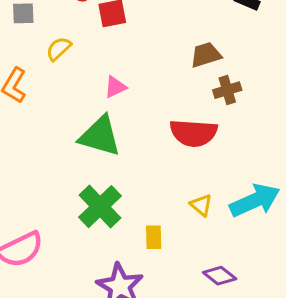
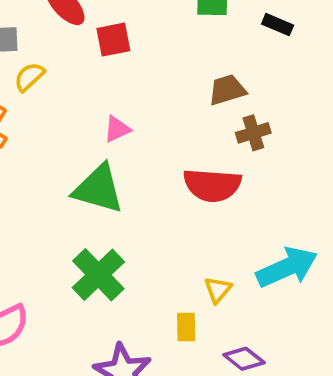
yellow semicircle: (59, 49) -> (29, 77), moved
yellow triangle: (201, 205) -> (218, 290), moved, turned 30
yellow rectangle: (154, 237) -> (186, 327), moved

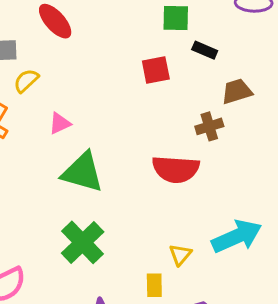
black rectangle: (278, 25) -> (205, 50), moved
red square: (113, 40) -> (156, 70), moved
brown trapezoid: (227, 90) -> (237, 91), moved
pink triangle: (117, 129) -> (60, 123), moved

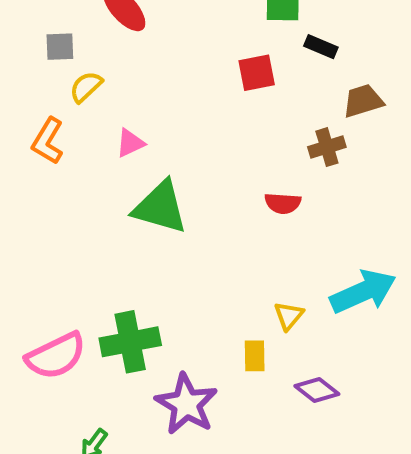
red semicircle: (176, 169) -> (283, 203), size x0.6
green cross: (83, 242) -> (130, 342), moved, turned 33

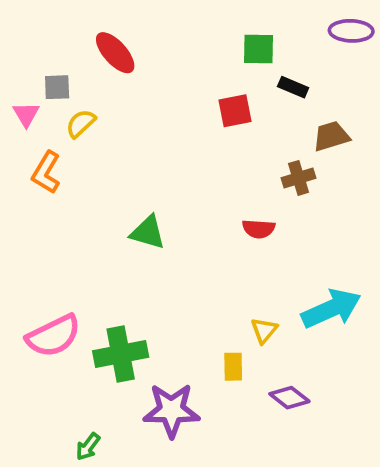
pink triangle: (130, 143) -> (26, 114), moved, turned -36
green triangle: (160, 207) -> (148, 232), size x0.7
pink semicircle: (56, 356) -> (53, 336), moved
purple star: (186, 404) -> (171, 410), turned -30

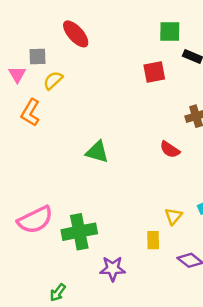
red semicircle: (259, 229) -> (170, 149), turned 30
purple star: (171, 410) -> (113, 269), size x0.7

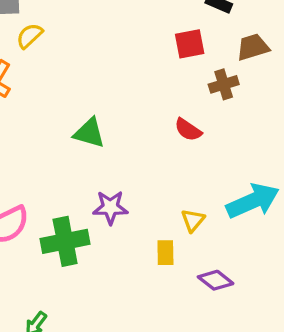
red square: (154, 72) -> (190, 44), moved
purple star: (113, 269) -> (110, 207), moved

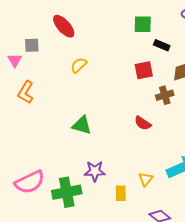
yellow semicircle: (29, 36) -> (79, 65), moved
yellow rectangle: (165, 253) -> (121, 193), moved

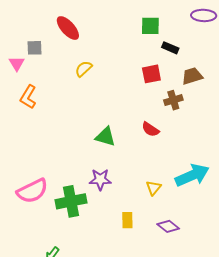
green triangle: (82, 125) -> (105, 137), moved
yellow rectangle: (121, 193) -> (127, 220), moved

